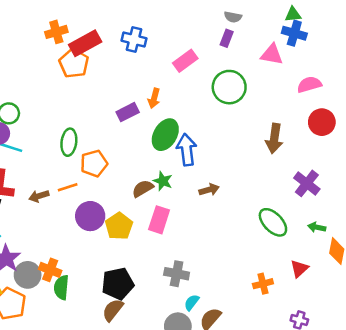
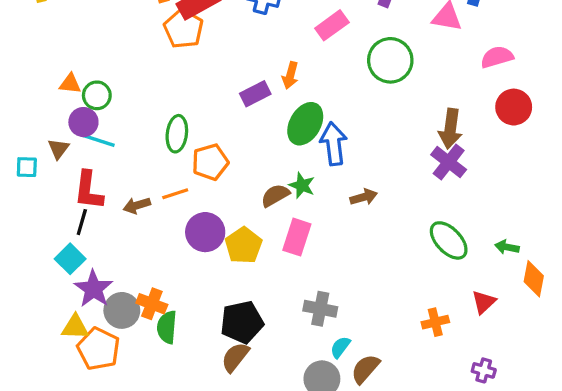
purple cross: (307, 183) -> (449, 162), moved

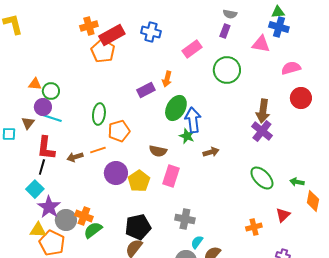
green star: (302, 185) -> (187, 136), moved
brown semicircle: (275, 195) -> (158, 151), turned -138
green semicircle: (167, 327) -> (93, 230), turned 48

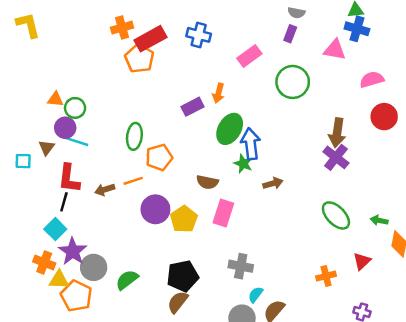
orange cross: (84, 216) -> (44, 262), moved

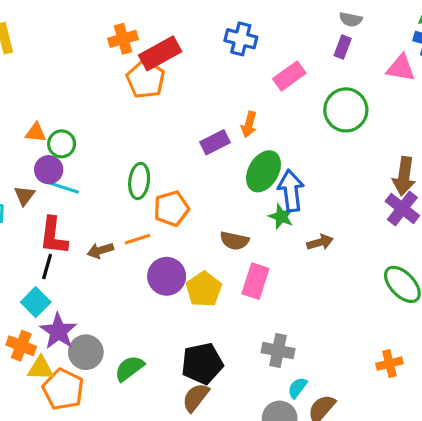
blue cross: (199, 35) -> (241, 39), moved

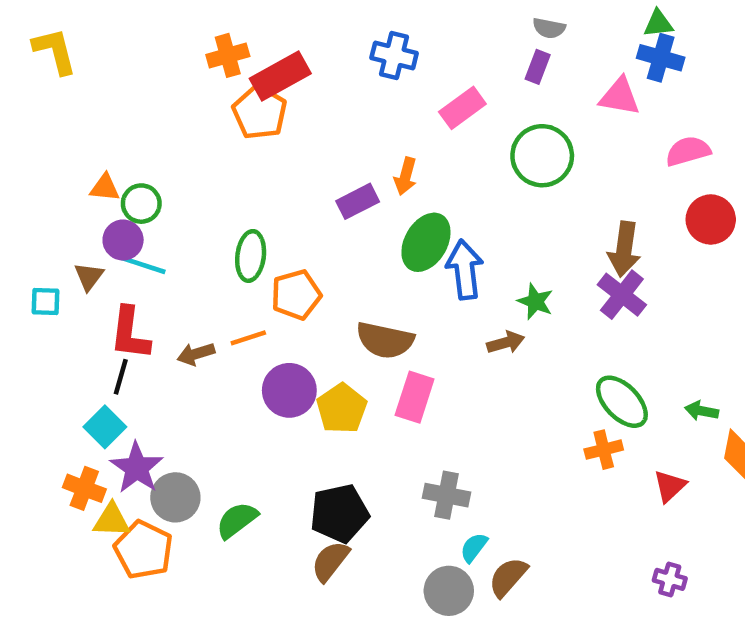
green star: (281, 217) -> (535, 302), moved
brown semicircle: (234, 241) -> (385, 340), size x1.4
orange cross: (389, 364) -> (604, 450), moved

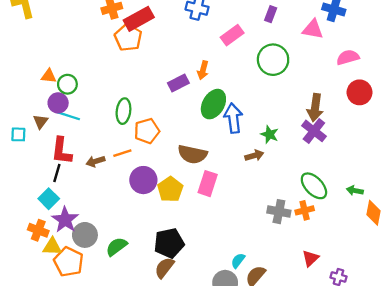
red triangle: (670, 486) -> (310, 258), moved
gray cross: (446, 495) -> (279, 212), moved

